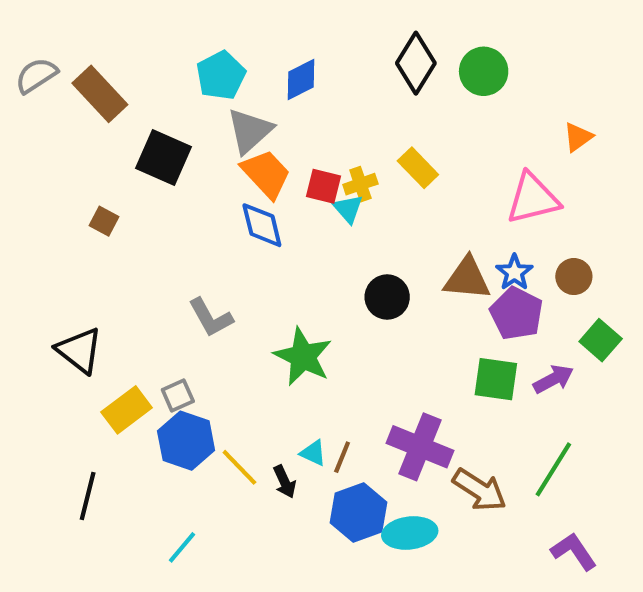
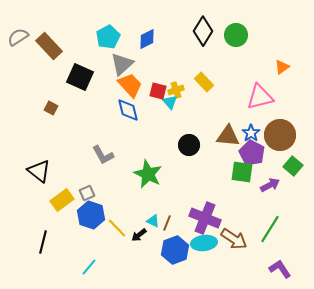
brown circle: (574, 277) -> (280, 135), size x1.8
green square: (496, 379) -> (242, 172), moved
black arrow: (285, 482) -> (139, 235), turned 77
cyan ellipse: (410, 533) -> (204, 243), moved

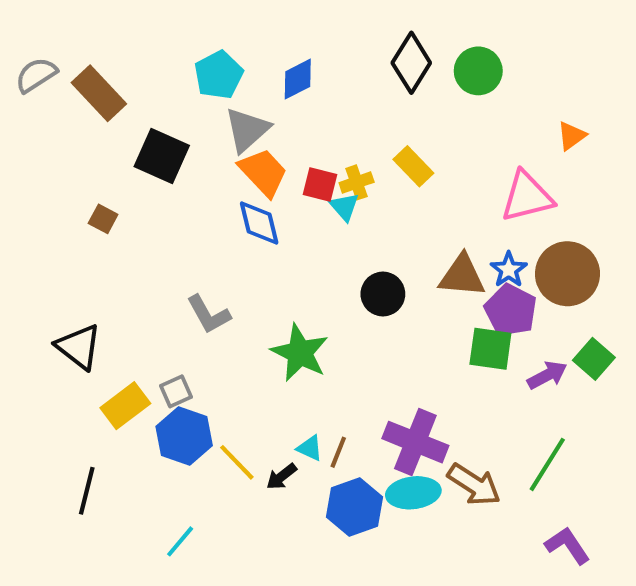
green square: (293, 166) -> (594, 359), moved

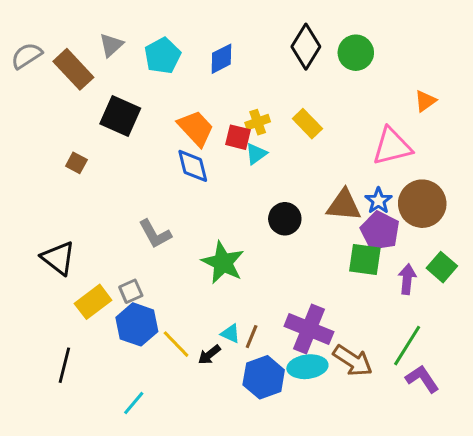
gray triangle: (247, 130) -> (111, 45), moved, size x0.7
yellow cross: (357, 182) -> (258, 122), moved
cyan triangle: (344, 207) -> (256, 154), turned 35
purple arrow: (547, 375) -> (407, 279), turned -56
purple L-shape: (567, 546) -> (422, 379), moved

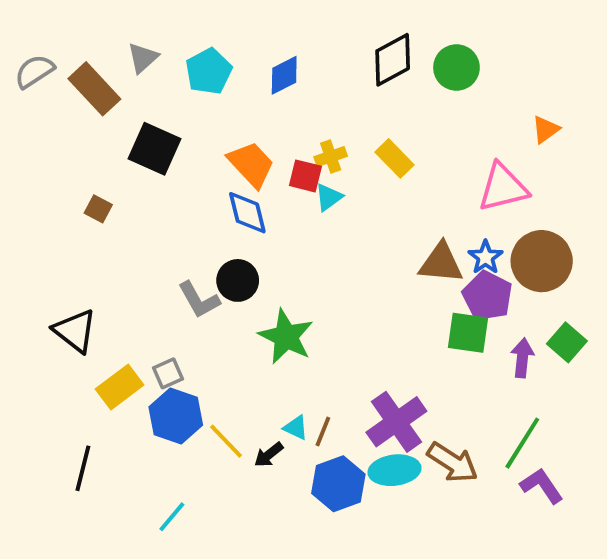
black diamond: (306, 47) -> (393, 60), turned 30
black circle: (285, 219) -> (238, 280), moved
purple cross: (309, 329) -> (396, 422), turned 33

